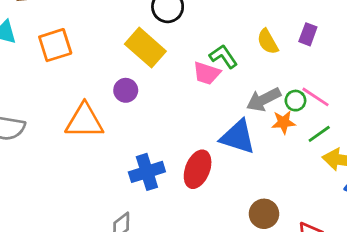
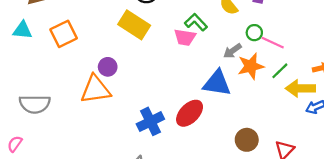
purple circle: (126, 90) -> (108, 67), moved
gray arrow: (264, 99) -> (232, 51), size x0.7
green circle: (295, 101) -> (254, 33), moved
orange star: (283, 122) -> (251, 66), size x1.4
red ellipse: (198, 169) -> (190, 113), turned 32

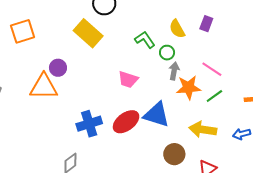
green circle: (254, 33) -> (167, 53), moved
pink trapezoid: (185, 37) -> (128, 79), moved
gray arrow: (232, 51) -> (174, 71), turned 126
blue triangle: (217, 83) -> (157, 115), moved
yellow arrow: (300, 88) -> (203, 129), moved

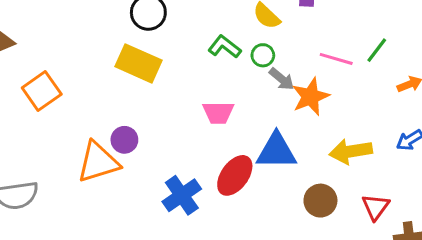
purple circle: (58, 68) -> (124, 140), moved
gray arrow: (174, 71) -> (282, 79), turned 138
green line: (214, 96) -> (377, 50), moved

